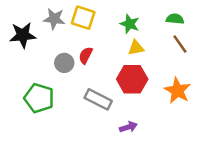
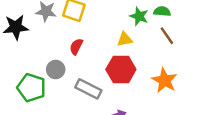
green star: (130, 24) -> (139, 16), moved
gray circle: (64, 63) -> (56, 69), moved

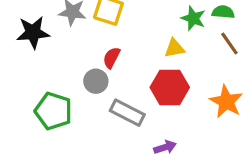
gray circle: (56, 69) -> (96, 81), moved

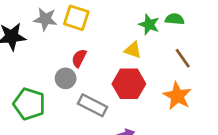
brown line: (229, 43) -> (183, 58), moved
yellow triangle: (174, 48) -> (133, 50), turned 30

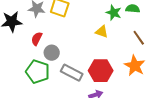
red semicircle: (79, 58) -> (37, 39), moved
red hexagon: (129, 84) -> (101, 71), moved
green pentagon: (29, 104) -> (38, 72), moved

